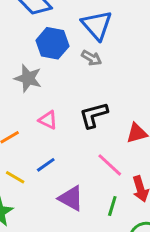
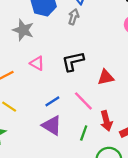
gray arrow: (92, 58) -> (74, 17), turned -105
blue line: (46, 165) -> (52, 101), moved

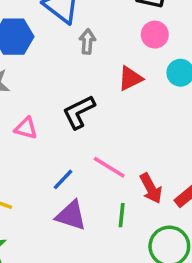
gray arrow: (74, 17) -> (87, 42), moved
red triangle: (106, 77) -> (130, 78), moved

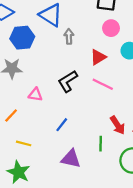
pink line: (109, 167) -> (103, 84), moved
purple triangle: (71, 215) -> (71, 159), moved

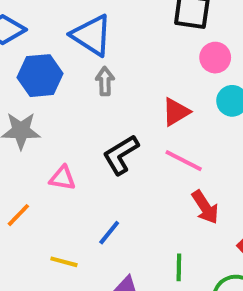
pink circle: (111, 28) -> (215, 58), moved
gray arrow: (69, 36) -> (105, 81), moved
red arrow: (118, 125) -> (205, 207), moved
yellow line: (24, 143) -> (64, 262), moved

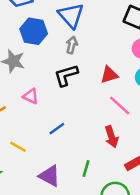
black L-shape: (121, 155) -> (66, 75), moved
pink line: (184, 161) -> (120, 105), moved
blue line: (109, 233) -> (57, 129), moved

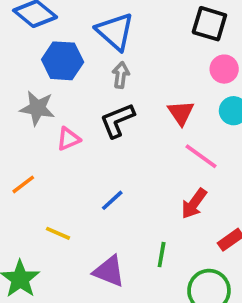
red triangle: (109, 75) -> (181, 113), turned -42
pink triangle: (31, 96) -> (68, 139), moved, turned -42
red arrow: (111, 137) -> (194, 204), turned 60

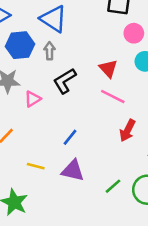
gray arrow: (121, 75) -> (50, 51), moved
pink line: (201, 156) -> (113, 96), moved
green line: (162, 255) -> (113, 186), moved, turned 48
purple triangle: (109, 271) -> (73, 171), moved

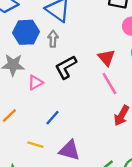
pink line: (113, 96) -> (109, 84), turned 30
blue line: (70, 137) -> (53, 118), moved

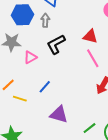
red triangle: (106, 58) -> (90, 36), turned -35
yellow line: (35, 145) -> (20, 99), moved

